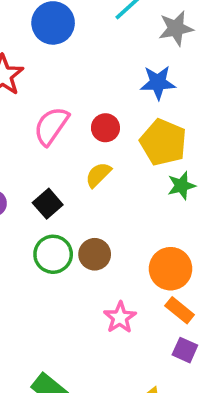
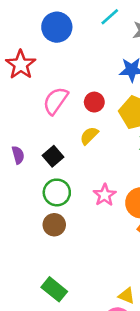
brown circle: (95, 254) -> (54, 225), moved
pink star: (120, 317) -> (105, 195), moved

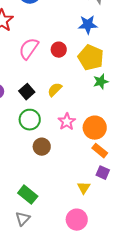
yellow semicircle: (89, 136) -> (55, 90), moved
brown circle: (54, 225) -> (42, 147), moved
yellow triangle: (127, 296) -> (84, 188), moved, turned 40

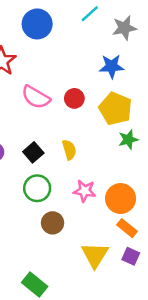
pink semicircle: (29, 49) -> (36, 97), turned -95
yellow semicircle: (55, 90) -> (69, 150), turned 119
pink star: (67, 122) -> (85, 191), turned -30
yellow triangle: (84, 188) -> (95, 255), moved, size x1.6

